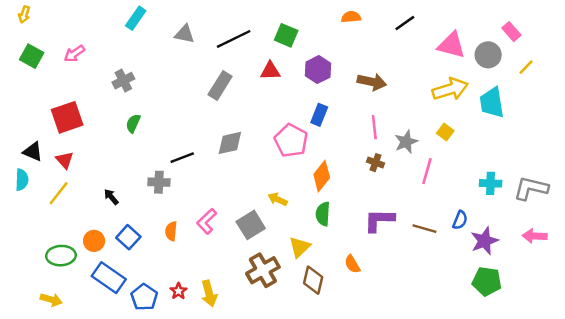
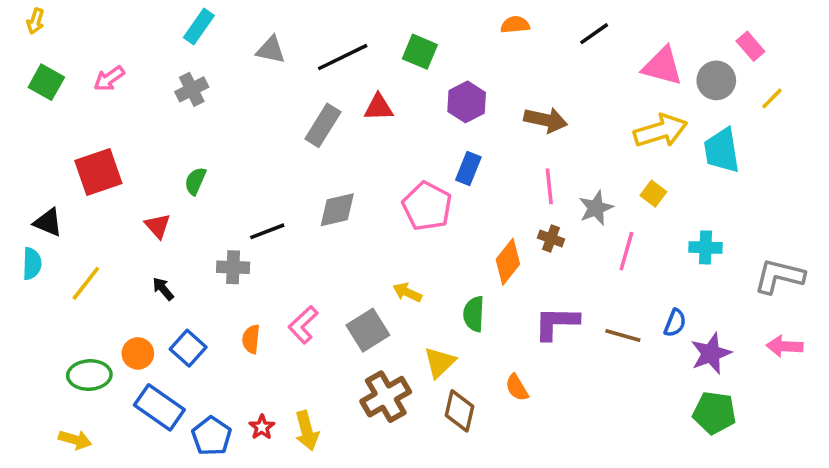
red triangle: (270, 71) -> (379, 107), moved
gray cross: (123, 81) -> (192, 89), moved
red triangle: (65, 160) -> (158, 226), moved
orange diamond: (322, 176) -> (508, 262), moved
cyan cross: (491, 183) -> (706, 247), moved

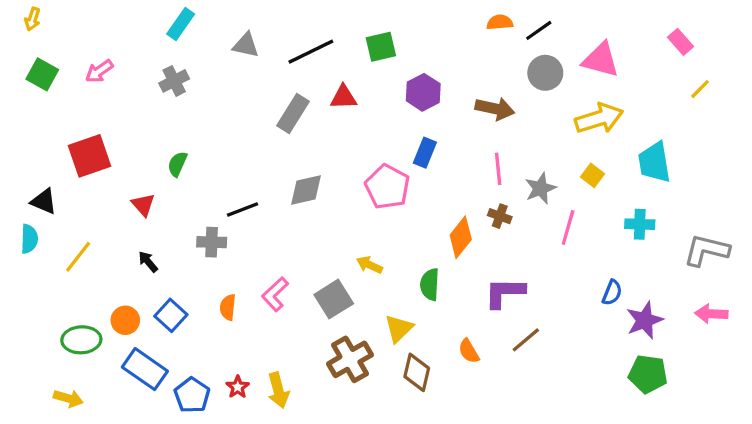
orange semicircle: (515, 25) -> (500, 22), moved
green square: (420, 52) -> (381, 47), turned -36
gray circle: (716, 80) -> (545, 73), moved
cyan trapezoid: (722, 150) -> (654, 162), moved
brown line: (623, 335) -> (526, 340), moved, turned -56

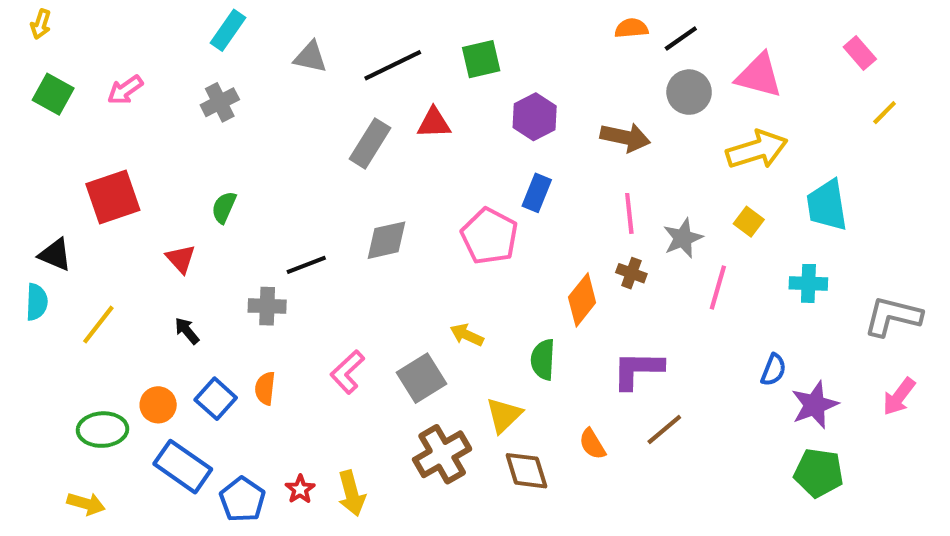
orange semicircle: (228, 307) -> (265, 388), moved
pink arrow: (711, 314) -> (899, 397), turned -56
brown diamond: (417, 372) -> (526, 471), turned -30

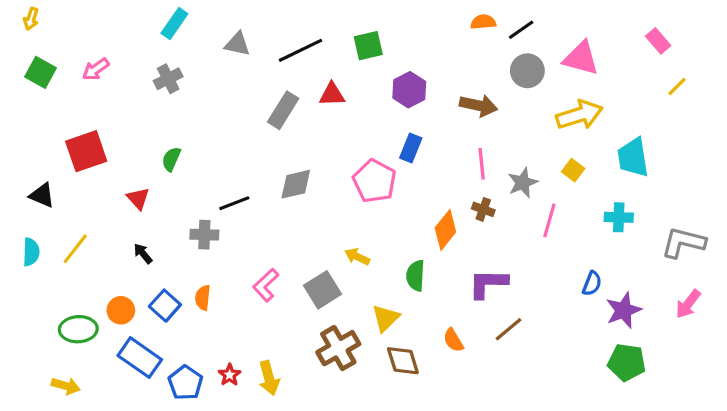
cyan semicircle: (37, 302) -> (31, 252), moved

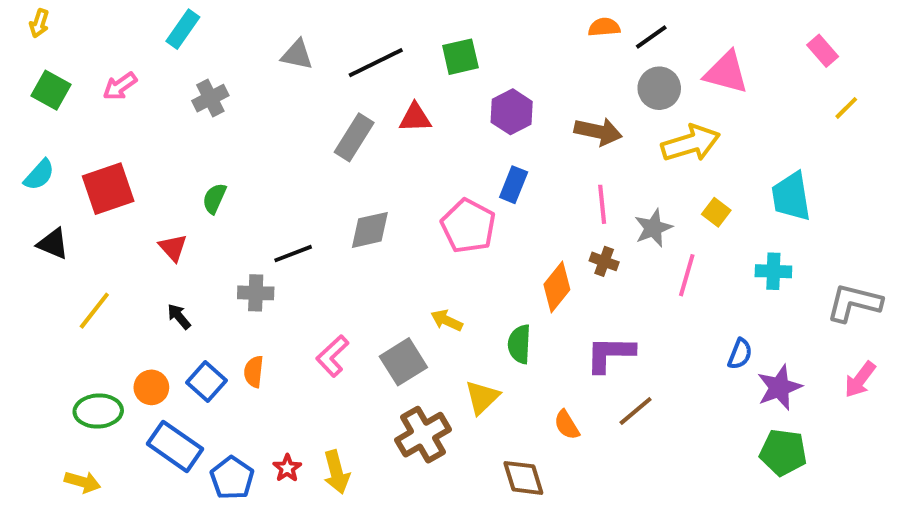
cyan rectangle: (174, 24) -> (183, 29), moved
yellow arrow: (579, 115) -> (691, 143), moved
cyan semicircle: (31, 252) -> (39, 175), moved, turned 40
brown diamond: (403, 361) -> (523, 478), moved

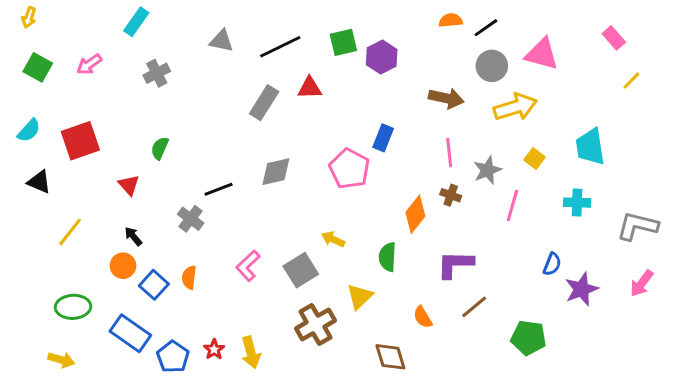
purple hexagon: (512, 112) -> (382, 57), moved
gray cross: (256, 293) -> (191, 219), turned 35
orange circle: (151, 387) -> (123, 266), moved
green pentagon: (783, 452) -> (529, 338), moved

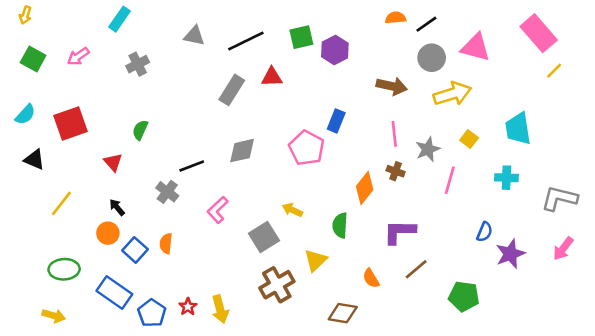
pink rectangle: (614, 38) -> (539, 33), size x1.8
pink L-shape: (248, 266) -> (218, 210), moved
brown diamond: (390, 357) -> (343, 313), turned -64

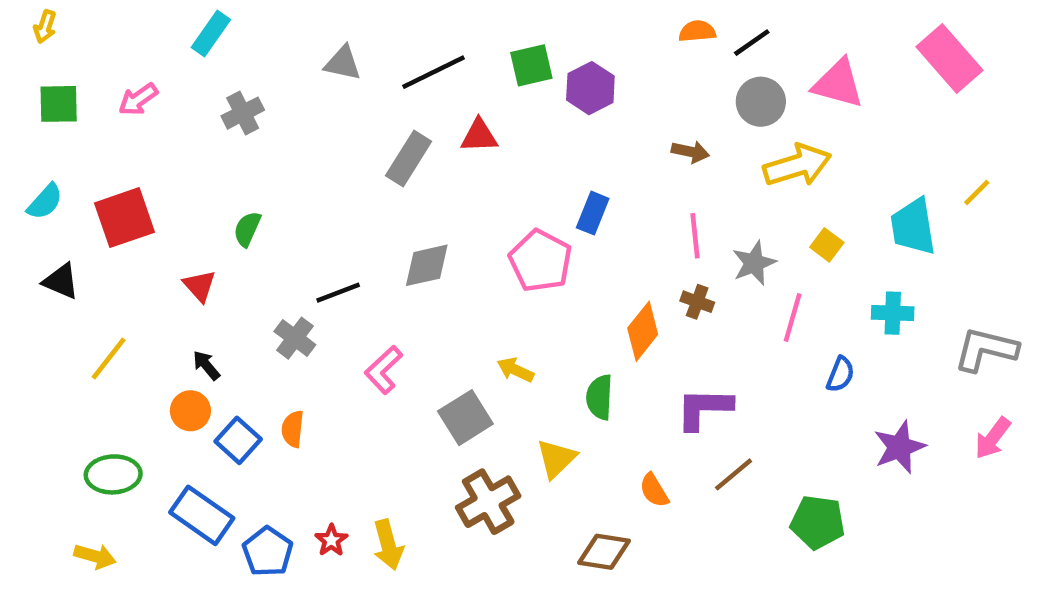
green square: (33, 59) -> (59, 104), turned -30
yellow line: (554, 71) -> (977, 193), moved
brown arrow: (392, 86) -> (690, 152), size x0.7
blue semicircle: (485, 232) -> (840, 374), moved

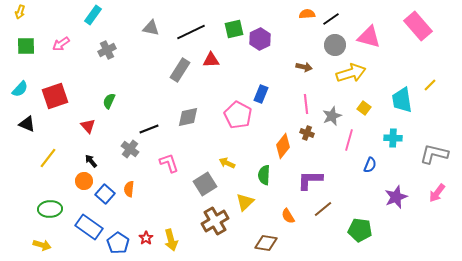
pink L-shape: (384, 370) -> (169, 163), turned 115

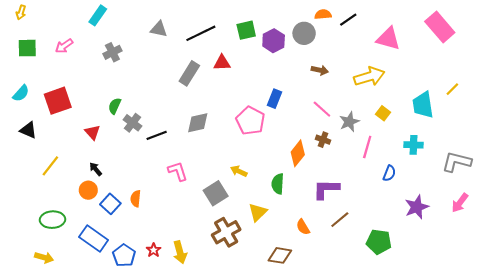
gray circle: (335, 45) -> (304, 33), moved
pink line: (306, 104) -> (322, 109), turned -42
gray cross: (130, 149) -> (132, 123), moved

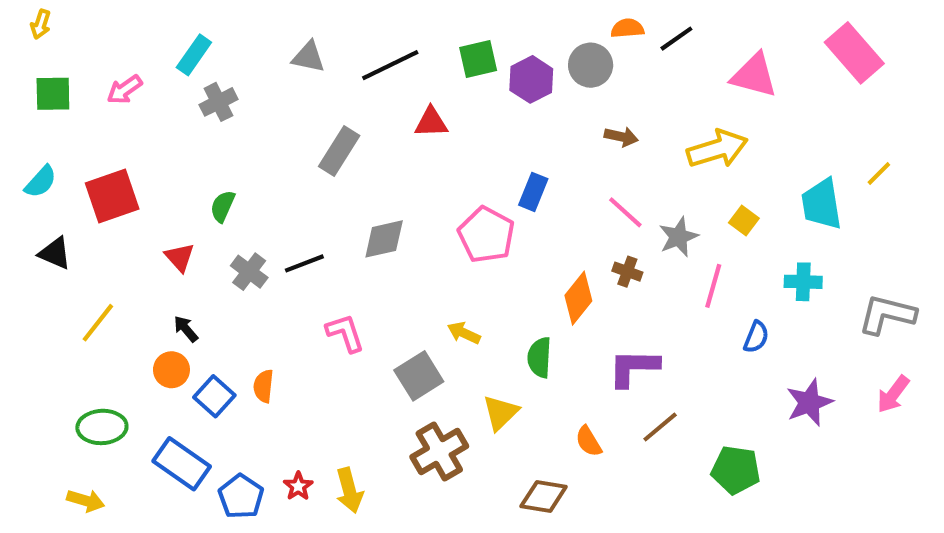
cyan rectangle: (98, 15) -> (194, 55), moved
gray rectangle: (189, 73) -> (339, 151), moved
gray cross: (132, 123) -> (249, 272), moved

